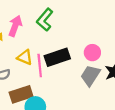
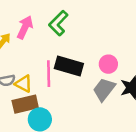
yellow triangle: (25, 57) -> (24, 84), moved
black rectangle: (57, 57) -> (69, 66), turned 30

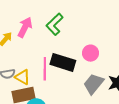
pink circle: (108, 64) -> (90, 53), moved

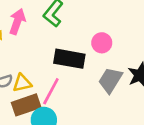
pink line: (45, 69) -> (51, 91), moved, turned 35
yellow triangle: (23, 77) -> (22, 83), turned -35

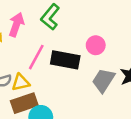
pink line: (51, 91) -> (36, 57), moved

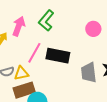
pink circle: (96, 45) -> (93, 29), moved
gray trapezoid: (103, 80) -> (89, 73), turned -40

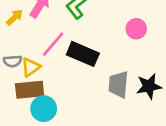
yellow triangle: (21, 73) -> (31, 67), turned -35

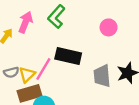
pink line: (53, 44) -> (43, 69), moved

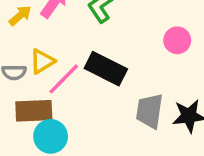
yellow triangle: (27, 75) -> (42, 61), moved

